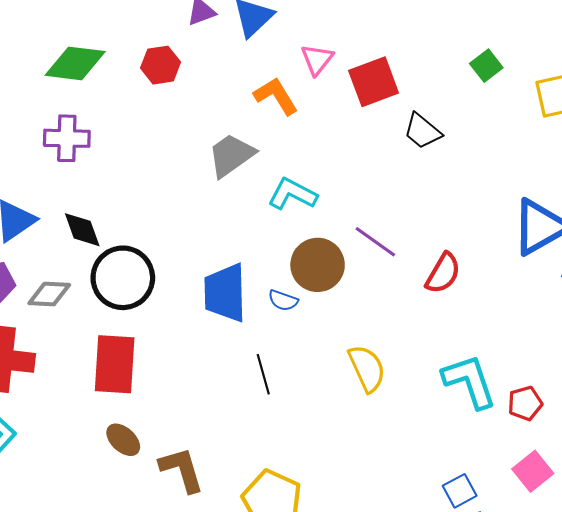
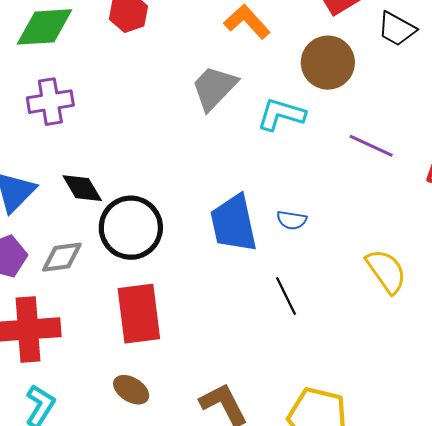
brown circle: (318, 265) -> (328, 63), moved
brown ellipse: (123, 440) -> (131, 390), moved

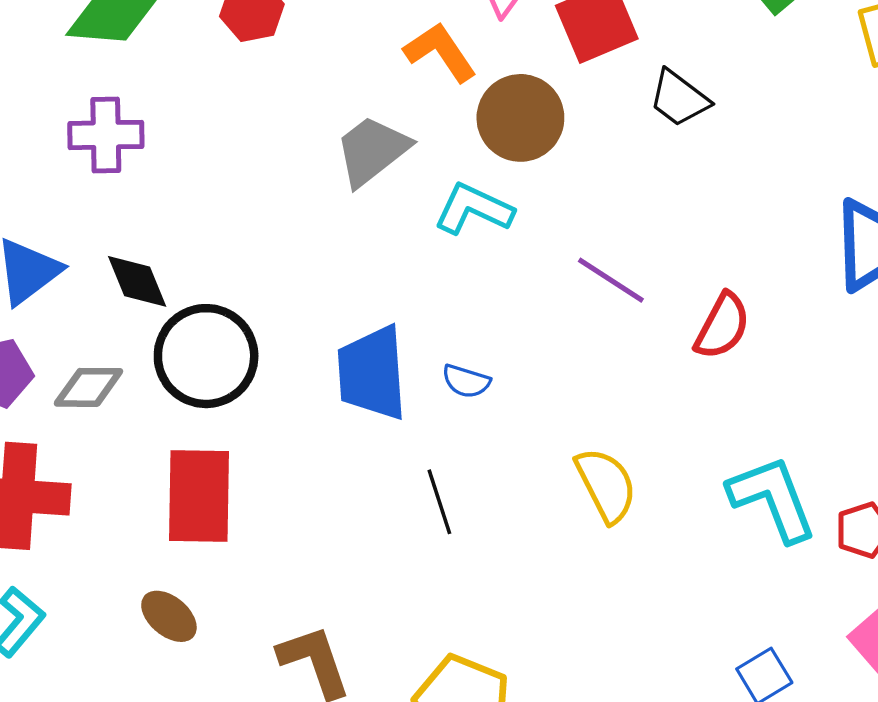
brown circle: (328, 63) -> (520, 118), moved

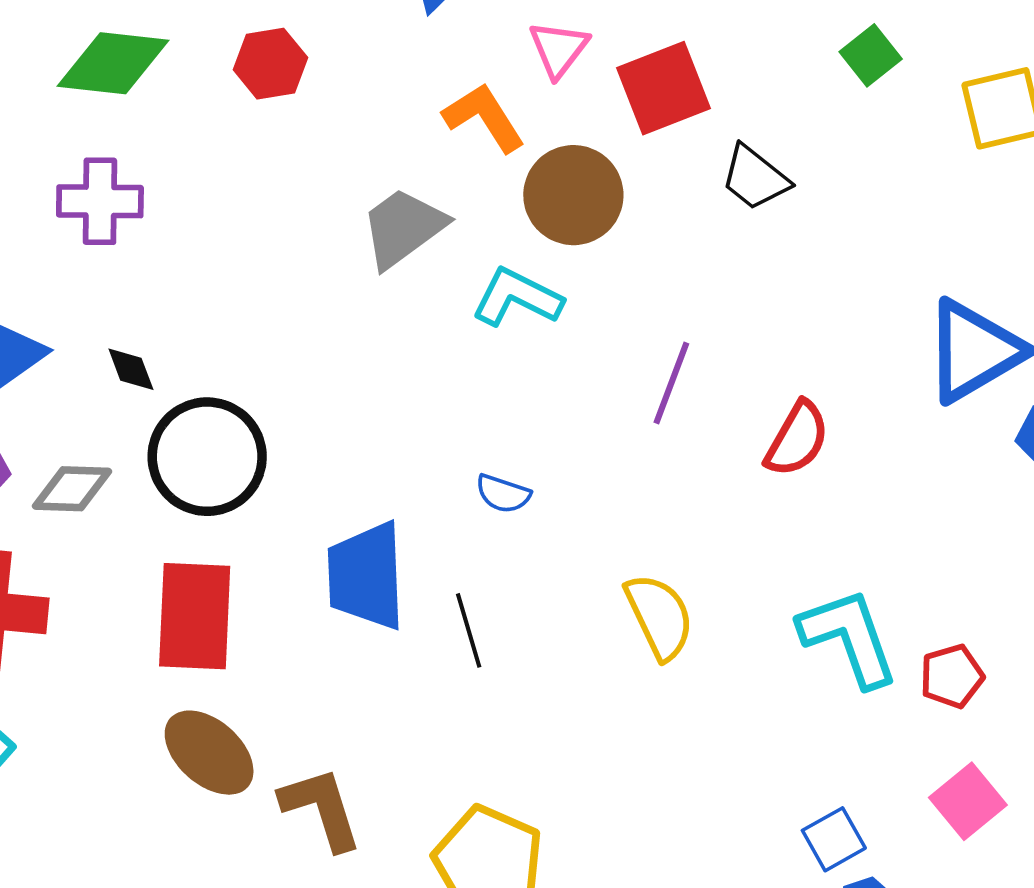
purple line: (611, 280) -> (671, 383), turned 76
black diamond: (137, 281) -> (131, 369), size x0.7
blue trapezoid: (372, 373) -> (366, 576), moved
brown ellipse: (169, 616) -> (209, 753), moved, size x1.4

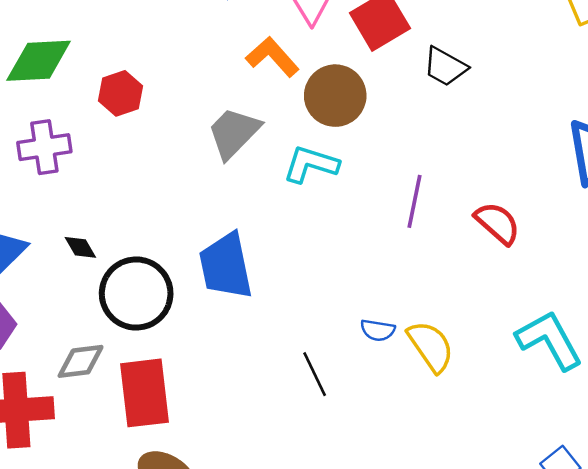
red hexagon: (270, 64) -> (120, 93), moved
red semicircle: (797, 439) -> (498, 223), turned -69
gray diamond: (72, 489) -> (81, 361), moved
blue semicircle: (503, 494) -> (378, 330), moved
blue trapezoid: (366, 576) -> (226, 266), moved

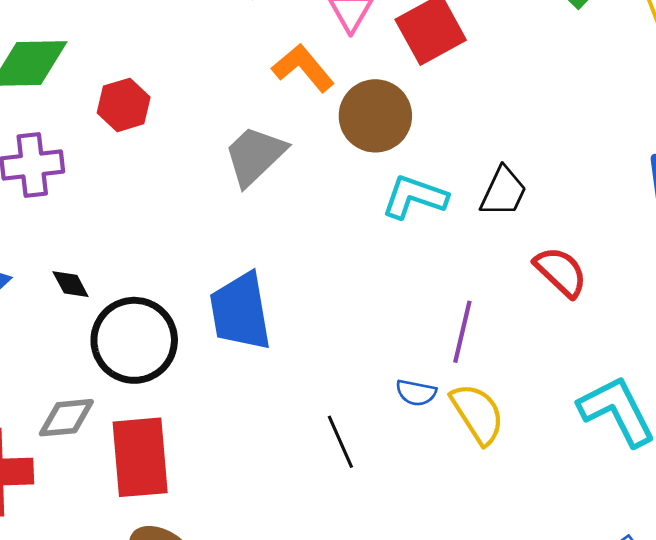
black trapezoid: (445, 67) -> (503, 192), moved, turned -96
cyan L-shape: (311, 164) -> (415, 197), moved
purple line: (414, 201) -> (462, 332), moved

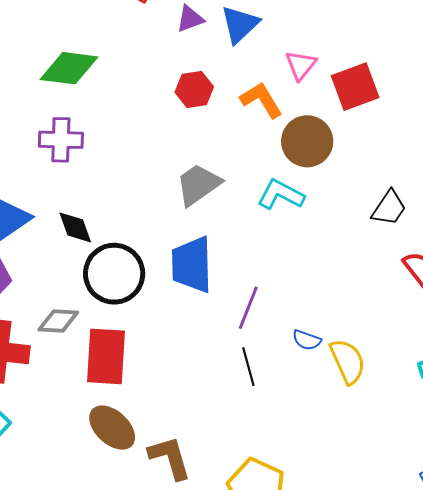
red hexagon: (124, 105) -> (194, 90), moved
gray trapezoid: (255, 156) -> (198, 185), moved
cyan L-shape: (415, 197) -> (281, 195), moved
black diamond: (71, 284) -> (75, 227), size x1.4
purple line: (462, 332) -> (248, 308), moved

